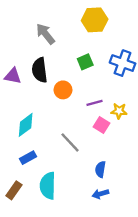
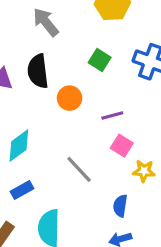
green square: (85, 62) -> (100, 60), turned -35
yellow star: (119, 111) -> (144, 171), moved

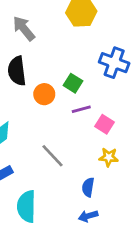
green square: (100, 60) -> (73, 83), moved
pink square: (122, 146) -> (105, 124), moved

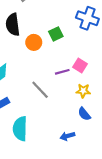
green square: (73, 83) -> (56, 34), turned 32
purple line: (81, 109) -> (62, 72), moved
blue semicircle: (88, 187) -> (84, 114), moved, turned -48

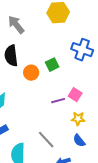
gray line: (40, 90) -> (46, 140), moved

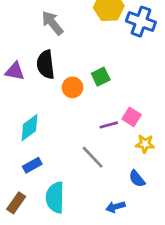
blue cross: (82, 50) -> (141, 22), moved
yellow star: (78, 119) -> (145, 144), moved
gray line: (46, 140) -> (93, 157), moved

